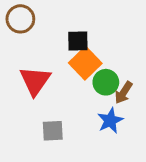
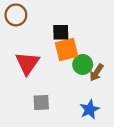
orange square: (85, 63) -> (67, 50), turned 30
blue star: (110, 121) -> (90, 109), moved

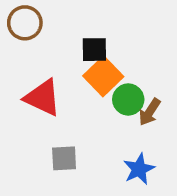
orange square: (67, 50) -> (103, 76), turned -30
red triangle: (27, 63) -> (43, 98), turned -40

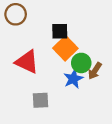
blue star: (139, 169) -> (73, 79), moved

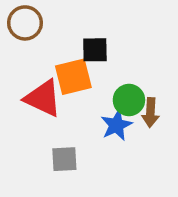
orange square: (65, 48) -> (73, 77), moved, turned 30
brown arrow: (95, 71) -> (150, 113), turned -30

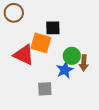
orange square: (73, 77) -> (41, 43), turned 30
gray square: (64, 159) -> (45, 89), moved

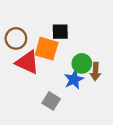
brown circle: (14, 13) -> (16, 38), moved
gray square: (45, 89) -> (51, 101), turned 35

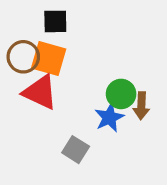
black square: (60, 32) -> (55, 21), moved
orange square: (47, 49) -> (49, 59), moved

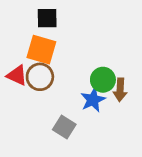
brown circle: (23, 57) -> (40, 77), moved
red triangle: (40, 92) -> (17, 75), moved, size x0.7

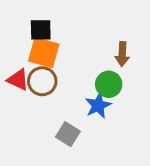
black square: (47, 18) -> (41, 30), moved
brown arrow: (120, 90) -> (122, 54), moved

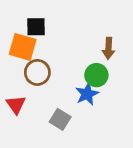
orange square: (44, 53) -> (23, 47), moved
red triangle: (18, 80) -> (16, 105), moved, turned 30

